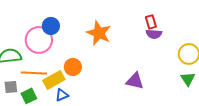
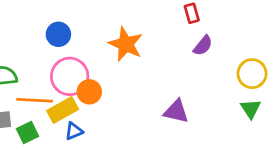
red rectangle: (151, 22) -> (192, 13), moved
purple semicircle: (154, 34) -> (203, 46), turned -56
pink circle: (39, 40) -> (70, 76), moved

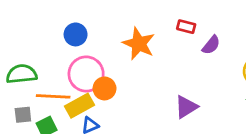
red rectangle: (192, 13) -> (186, 27), moved, turned -60
purple triangle: (176, 111) -> (186, 107), turned -45

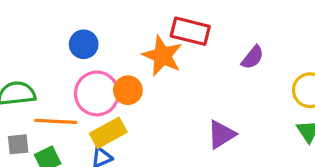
red rectangle: (186, 27) -> (190, 31), moved, size x1.6
orange circle: (105, 88) -> (128, 90), moved
yellow rectangle: (79, 106) -> (108, 133), moved

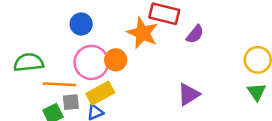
purple semicircle: (253, 57) -> (195, 34), moved
gray square: (18, 144) -> (71, 102), moved

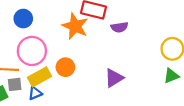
purple semicircle: (195, 34) -> (119, 27), turned 42
orange circle: (116, 60) -> (65, 67), moved
green triangle: (256, 92) -> (171, 76), turned 42

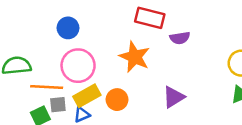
orange star: (75, 26) -> (135, 57), moved
orange circle: (65, 67) -> (117, 100), moved

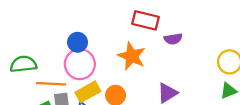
blue circle: (68, 28) -> (78, 42), moved

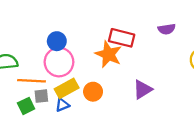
red rectangle: (145, 20) -> (122, 38), moved
purple semicircle: (173, 39) -> (167, 29), moved

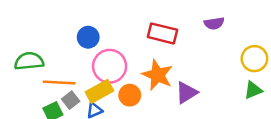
orange star: (108, 54) -> (157, 75), moved
pink circle: (59, 62) -> (110, 66), moved
gray square: (41, 96) -> (71, 100), turned -32

